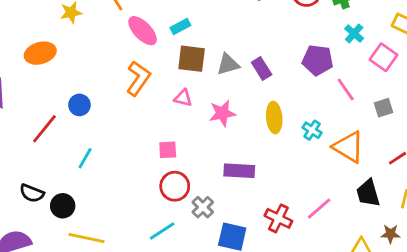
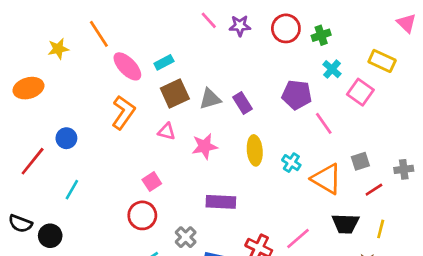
brown square: (192, 59) -> (175, 93), turned -32
gray square: (383, 108) -> (360, 161), moved
pink square: (168, 150) -> (152, 182), turned -30
red circle: (175, 186) -> (142, 215), moved
black trapezoid: (368, 193) -> (345, 224), turned -72

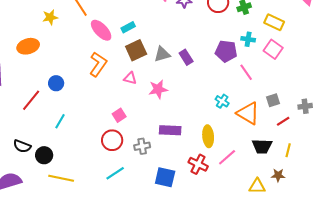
yellow rectangle: (382, 61) -> (274, 22), moved
cyan cross: (332, 69) -> (248, 39), moved, turned -32
yellow ellipse: (255, 150) -> (208, 136), moved
gray cross: (186, 237) -> (142, 146), moved, turned 35

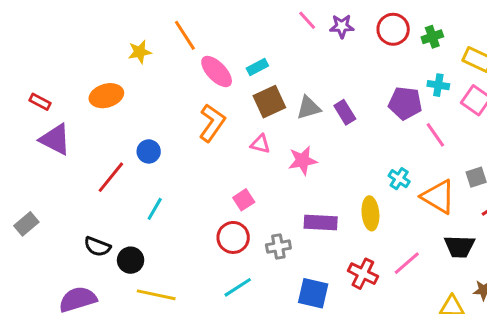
yellow ellipse: (208, 136) -> (370, 213), moved

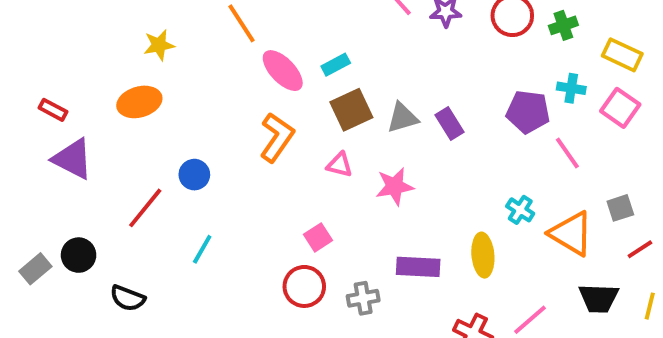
yellow star: (140, 52) -> (159, 45), moved
black circle: (131, 260) -> (79, 255), moved

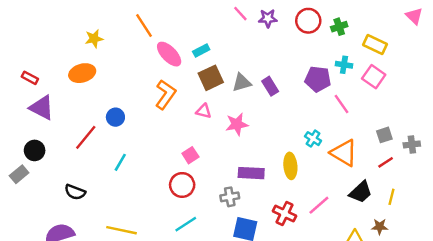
gray square: (620, 208) -> (384, 135), moved
black circle: (79, 255) -> (35, 150), moved
gray cross: (363, 298) -> (230, 197), moved
black trapezoid: (599, 298) -> (361, 192), turned -45

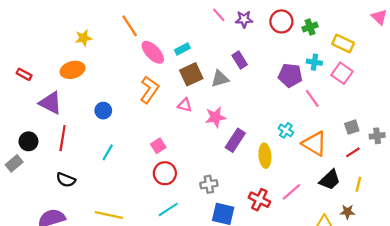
purple rectangle: (270, 86) -> (240, 60), moved
purple triangle: (42, 108) -> (50, 103), moved
red line: (86, 137) -> (63, 138), moved, turned -30
pink square: (190, 155) -> (158, 146), moved
purple rectangle: (251, 173) -> (235, 140), moved, turned -60

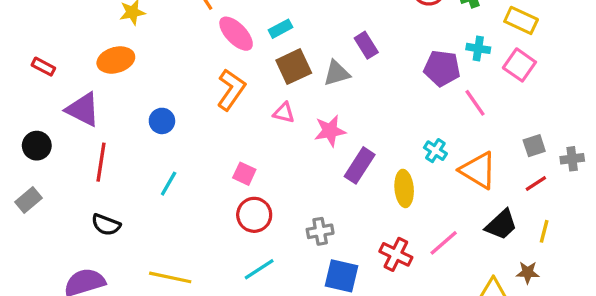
black circle: (28, 141) -> (37, 146), moved
pink square: (158, 146) -> (244, 174), turned -32

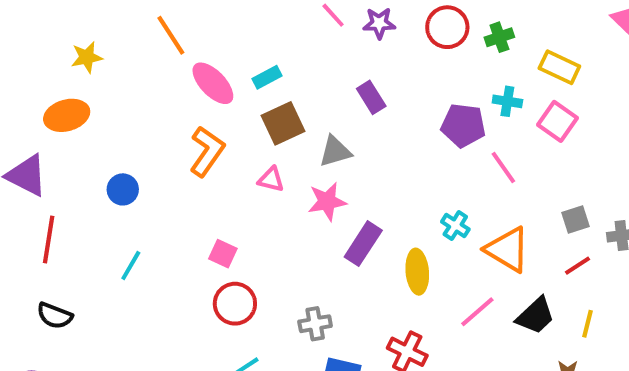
gray triangle: (337, 73) -> (335, 151), moved
pink line: (444, 243) -> (477, 312), moved

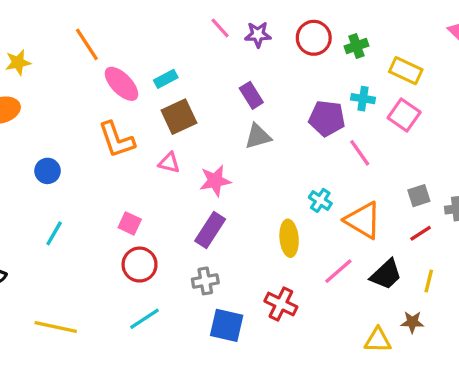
orange L-shape: (207, 151) -> (117, 140), turned 126
gray triangle: (335, 151) -> (258, 136), moved
purple rectangle: (363, 244) -> (210, 230), moved

